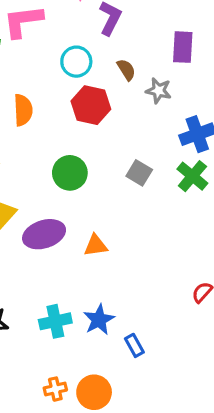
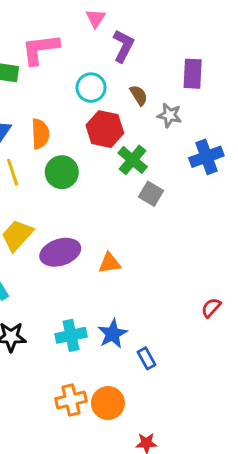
green circle: (70, 173) -> (62, 172), moved
green cross: (192, 176) -> (133, 160), moved
orange cross: (55, 389) -> (71, 400), size x1.4

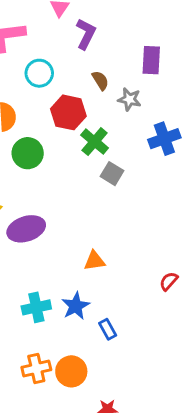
cyan circle: (91, 88) -> (39, 73), moved
orange triangle: (109, 263) -> (95, 261), moved

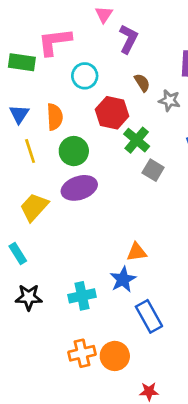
purple ellipse: (26, 229) -> (79, 188), moved
blue star: (76, 306) -> (123, 279), moved
blue rectangle: (108, 329) -> (149, 316), size x1.6

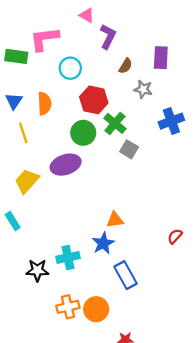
pink triangle: (104, 14) -> (87, 15), turned -35
brown semicircle: (142, 83) -> (126, 66), moved, turned 63
green circle: (74, 151) -> (83, 133), moved
black star: (29, 297) -> (37, 270), moved

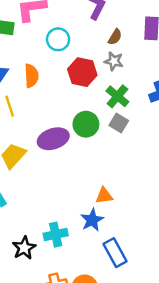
gray star: (143, 89) -> (114, 61), moved
green cross: (115, 123) -> (117, 96), moved
green circle: (83, 133) -> (86, 124), moved
black star: (37, 270) -> (24, 248), turned -30

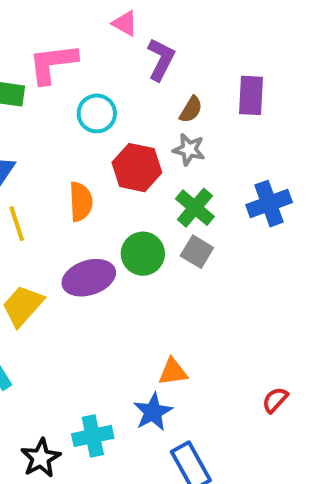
orange semicircle: (31, 76) -> (81, 202), moved

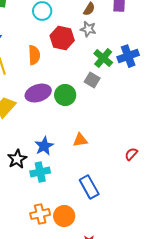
green cross: (195, 208) -> (103, 58), moved
green circle: (143, 254) -> (65, 95), moved
blue star: (153, 412) -> (44, 146), moved
black star: (41, 458) -> (17, 159), moved

